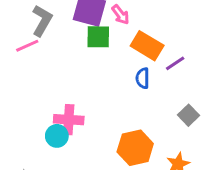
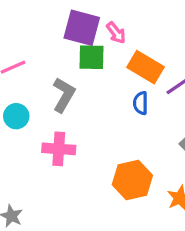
gray L-shape: (42, 21) -> (64, 95), moved
cyan circle: (57, 136) -> (16, 116), moved

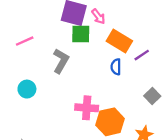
cyan circle: (16, 116) -> (27, 89), moved
pink cross: (59, 149) -> (87, 108), moved

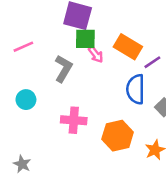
pink arrow: (98, 16) -> (96, 54), moved
blue semicircle: (116, 67) -> (136, 89), moved, size x1.6
pink cross: (87, 108) -> (74, 120), moved

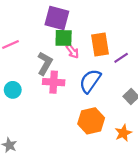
orange rectangle: (128, 47) -> (100, 45), turned 50
blue semicircle: (136, 89) -> (90, 81), moved, turned 35
pink cross: (74, 120) -> (54, 82), moved

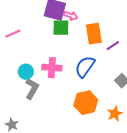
pink arrow: (72, 51) -> (71, 16), moved, turned -32
gray L-shape: (45, 63) -> (32, 89), moved
cyan circle: (13, 90) -> (26, 72), moved

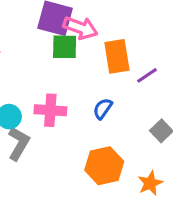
pink arrow: (71, 16) -> (80, 28), size x1.5
blue semicircle: (85, 67) -> (103, 109), size x0.6

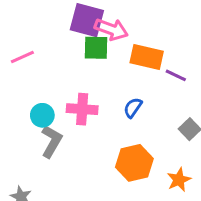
orange rectangle: (117, 56) -> (147, 57), turned -68
purple line: (147, 75) -> (176, 75), turned 60

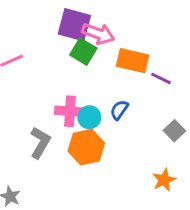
green square: (96, 48) -> (83, 52), turned 30
cyan circle: (42, 115) -> (89, 117), moved
orange hexagon: (134, 163) -> (86, 147), moved

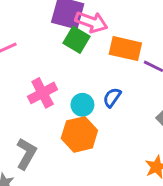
pink cross: (70, 111) -> (43, 93), moved, turned -32
gray L-shape: (40, 143) -> (26, 154), moved

